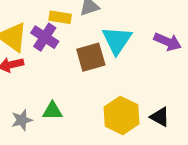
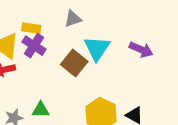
yellow rectangle: (60, 17) -> (31, 28), moved
brown square: (91, 57) -> (74, 63), turned -35

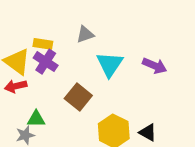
brown square: (74, 63) -> (78, 97), moved
green triangle: (41, 110) -> (36, 119), moved

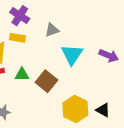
purple cross: (46, 62) -> (20, 16), moved
green triangle: (36, 119) -> (22, 74), moved

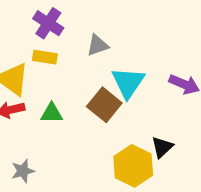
brown square: (46, 81) -> (104, 105), moved
black triangle: (103, 110) -> (162, 147), moved, turned 48

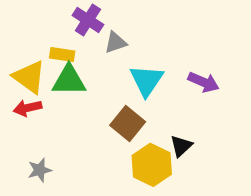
purple cross: (48, 23) -> (88, 20), moved
brown square: (104, 105) -> (128, 123), moved
green triangle: (52, 113) -> (69, 80), moved, size x1.5

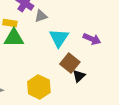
brown square: (128, 123) -> (70, 63), moved
yellow hexagon: (152, 165) -> (39, 87), moved

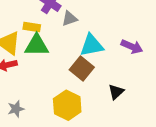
cyan triangle: (59, 38) -> (92, 45), turned 45
brown square: (70, 63) -> (82, 69), moved

